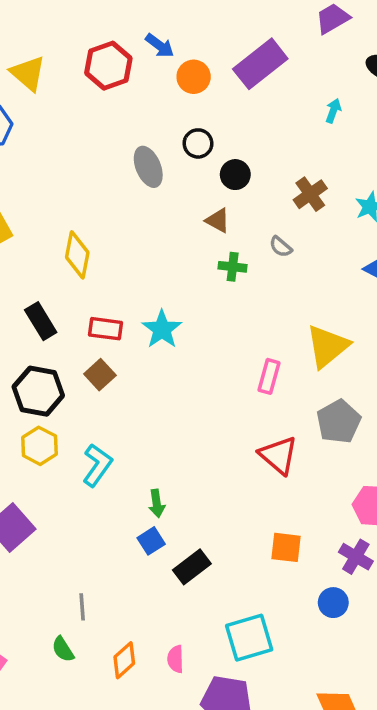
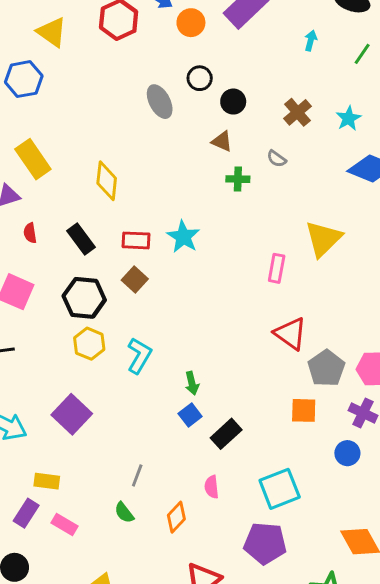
gray pentagon: (339, 422) -> (326, 368), moved
gray line: (82, 607) -> (137, 475), turned 30
pink semicircle: (176, 659) -> (212, 487), moved

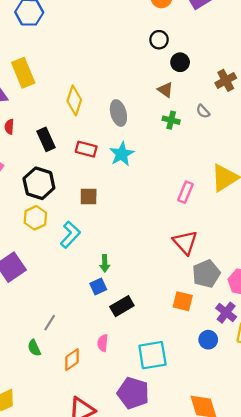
gray ellipse: (160, 102) -> (118, 113), moved
brown square: (135, 279) -> (89, 197), moved, turned 36

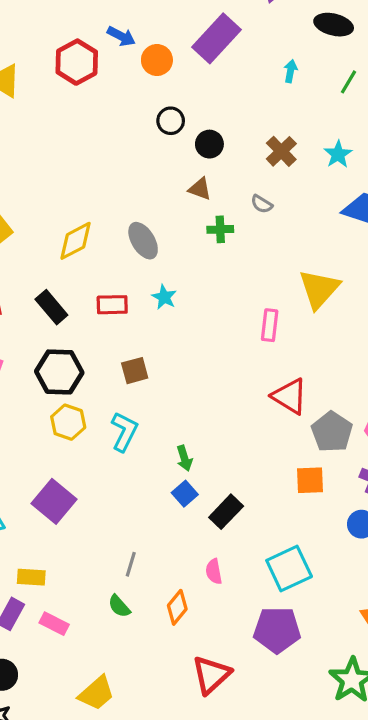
yellow diamond: (74, 100) -> (76, 241), turned 60
cyan star: (122, 154) -> (164, 297), size x0.7

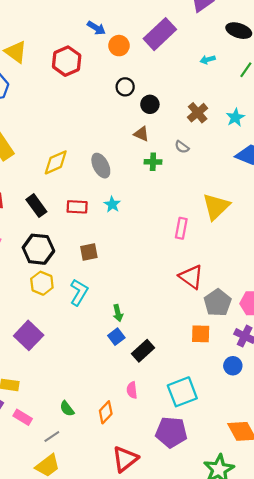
red hexagon: (77, 62) -> (67, 61), moved
cyan arrow: (290, 71) -> (208, 60), turned -120
gray line: (131, 564) -> (52, 436), moved, turned 35

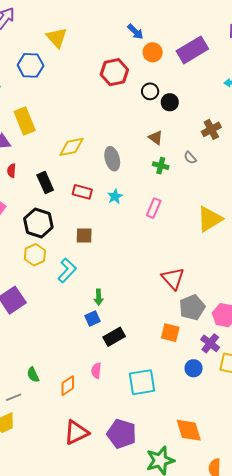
red hexagon: (67, 61) -> (114, 72), moved
black circle: (150, 104) -> (170, 102), moved
pink rectangle: (181, 228) -> (154, 208), moved
purple pentagon: (171, 432) -> (122, 434), moved

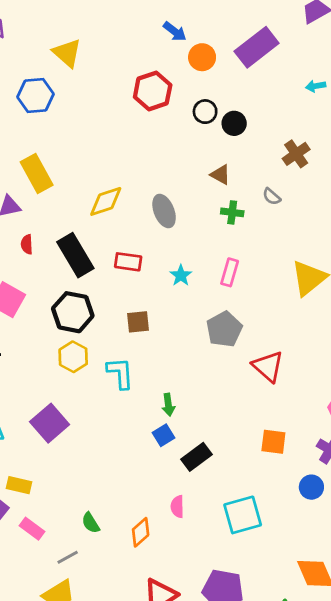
black rectangle: (45, 183) -> (75, 255), size x1.4
cyan star: (115, 196) -> (181, 275), moved
cyan L-shape: (67, 270) -> (120, 373), turned -40
gray pentagon: (192, 307) -> (224, 329), moved

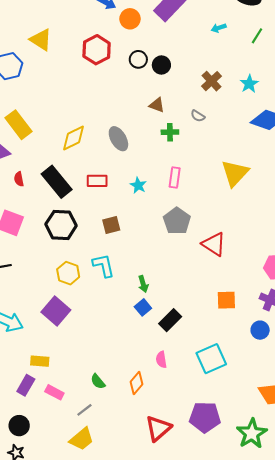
yellow triangle: (67, 53) -> (41, 40), moved
yellow hexagon: (73, 357) -> (68, 273), moved

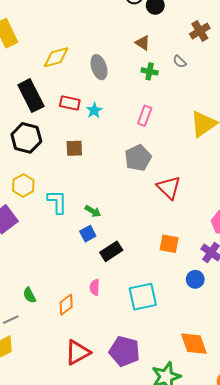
cyan star: (138, 185) -> (94, 110), moved
cyan L-shape: (104, 266) -> (57, 202), moved
green arrow: (143, 284) -> (93, 211), turned -56

